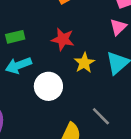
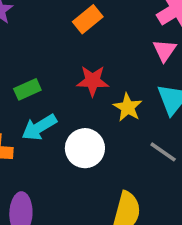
gray line: (101, 116) -> (163, 152), moved

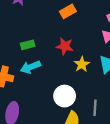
white circle: (85, 148) -> (65, 96), moved
gray line: (163, 152) -> (95, 108), moved, turned 49

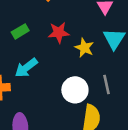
green rectangle: (28, 45) -> (20, 31), moved
gray line: (95, 108) -> (107, 85), moved

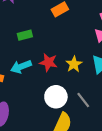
red star: (59, 33) -> (48, 62), moved
gray line: (107, 85) -> (83, 100), turned -42

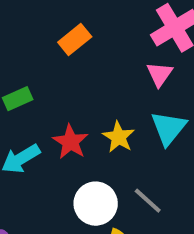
red star: (48, 62) -> (70, 142), turned 30

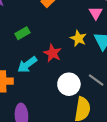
yellow star: (119, 137) -> (78, 38), moved

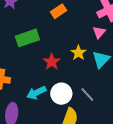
green rectangle: (22, 33) -> (27, 38), size x1.6
cyan arrow: (27, 65) -> (36, 93), moved

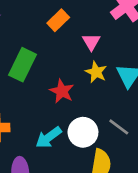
pink triangle: (99, 32) -> (91, 42), moved
green rectangle: (27, 38) -> (22, 65), turned -35

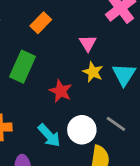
orange rectangle: (58, 20) -> (41, 23), moved
cyan arrow: (49, 137) -> (49, 135), turned -95

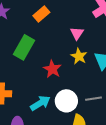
gray line: (116, 124) -> (93, 99), turned -49
cyan arrow: (49, 135) -> (40, 103), turned -84

